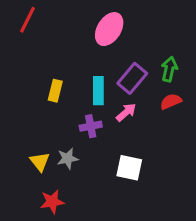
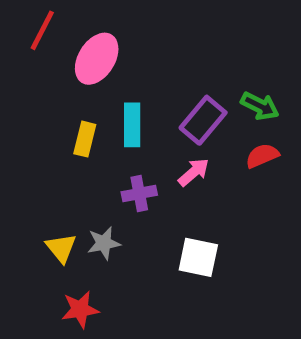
pink ellipse: (109, 29) -> (97, 59), moved
green arrow: (169, 69) -> (260, 106), turned 105
cyan rectangle: (98, 91) -> (132, 125), moved

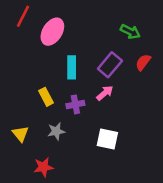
green arrow: (260, 106) -> (130, 32), moved
yellow rectangle: (85, 139) -> (46, 97), moved, turned -42
red semicircle: (262, 156) -> (143, 62), moved, turned -30
yellow triangle: (61, 248) -> (20, 134), moved

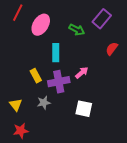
green arrow: (130, 32) -> (77, 30), moved
purple rectangle: (110, 65) -> (102, 19), moved
purple cross: (75, 104) -> (59, 82), size x1.5
red star: (43, 167) -> (21, 131), moved

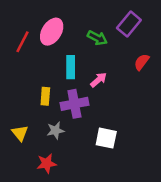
red line: (18, 13) -> (22, 42), moved
pink arrow: (82, 73) -> (99, 80), moved
yellow rectangle: (36, 76) -> (45, 96), turned 32
red star: (21, 131) -> (47, 163), moved

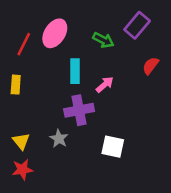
yellow rectangle: (45, 96) -> (16, 85), moved
gray star: (55, 130) -> (59, 139), turned -30
red star: (47, 163) -> (22, 170), moved

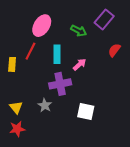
red line: (24, 44) -> (30, 51), moved

